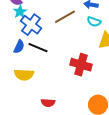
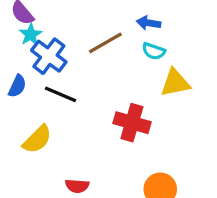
blue semicircle: (19, 47) -> (17, 86), moved
yellow semicircle: (24, 75) -> (37, 139), turned -48

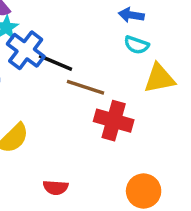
brown line: (105, 43) -> (85, 87), moved, turned 48
black line: (60, 94) -> (56, 63), moved

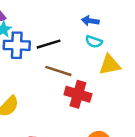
blue cross: (26, 50) -> (17, 45), turned -35
black line: (56, 63) -> (49, 44), moved, turned -40

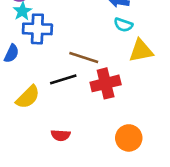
black line: (49, 44) -> (63, 79), moved
red cross: (78, 94) -> (106, 83), turned -30

